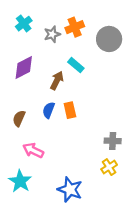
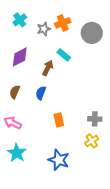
orange rectangle: (70, 110) -> (59, 120), moved
brown semicircle: (19, 118) -> (15, 92), moved
pink arrow: (33, 150) -> (13, 123), moved

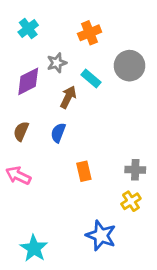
gray star: (44, 29) -> (57, 63), moved
gray circle: (92, 33) -> (130, 66), moved
cyan star: (17, 153) -> (34, 248), moved
blue star: (59, 160) -> (101, 235), moved

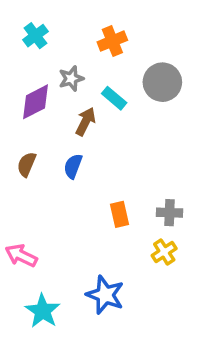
orange rectangle: (84, 171) -> (119, 214), moved
pink arrow: (18, 176) -> (21, 256), moved
blue star: (101, 235) -> (105, 295), moved

